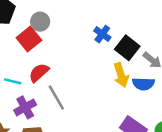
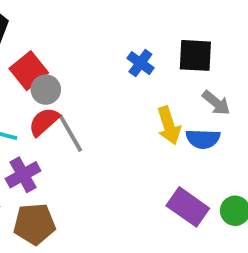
gray circle: (40, 22) -> (46, 90), moved
black square: (127, 48) -> (195, 55), moved, turned -35
gray line: (56, 97) -> (70, 133), moved

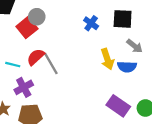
gray circle: (46, 90) -> (37, 17), moved

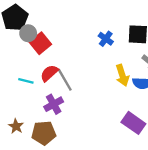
gray circle: (37, 17) -> (28, 33), moved
purple cross: (24, 87) -> (54, 104), moved

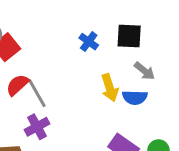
purple cross: (54, 104) -> (37, 127), moved

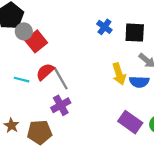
blue cross: (89, 42) -> (104, 27), moved

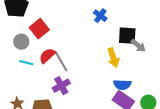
gray circle: (24, 31) -> (21, 42), moved
black square: (135, 33) -> (127, 36), moved
blue semicircle: (139, 82) -> (122, 85), moved

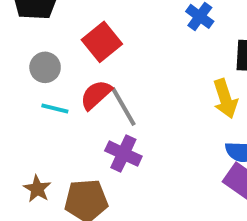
red square: (39, 29) -> (102, 42), moved
purple cross: (61, 86) -> (123, 154), turned -36

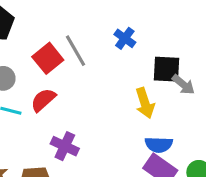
gray line: (123, 107) -> (76, 51), moved

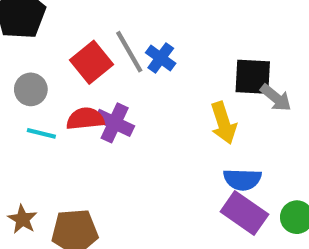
blue cross: (125, 38) -> (161, 58), moved
red semicircle: (43, 100) -> (85, 119), turned 36
purple cross: (65, 146) -> (115, 123), moved

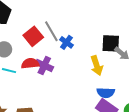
blue cross: (161, 58) -> (66, 42), moved

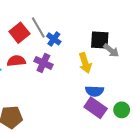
purple cross: (44, 65) -> (43, 63), moved

